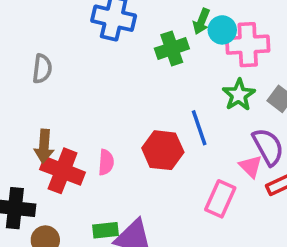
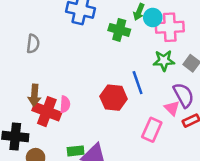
green cross: (172, 49) -> (119, 30), turned 35
green star: (239, 95) -> (164, 61), turned 30
pink semicircle: (106, 162) -> (65, 104), moved

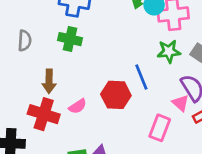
green cross: (119, 30) -> (70, 39), moved
brown arrow: (34, 95) -> (49, 81), moved
pink semicircle: (65, 104) -> (78, 106), moved, turned 56

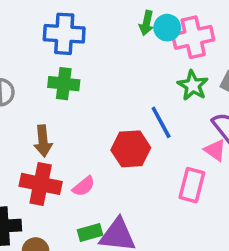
green star: (169, 51) -> (193, 85), turned -30
pink semicircle: (78, 106) -> (84, 186), moved

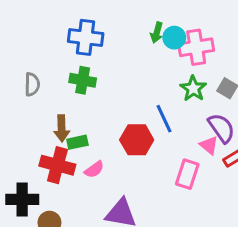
green rectangle: (90, 232) -> (77, 142), moved

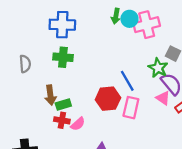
green star: (193, 89) -> (158, 68), moved
red cross: (57, 165) -> (62, 120), moved, size x0.6
pink rectangle: (187, 174) -> (131, 108), moved

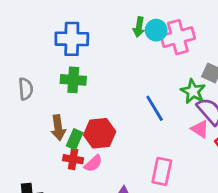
red hexagon: (108, 99) -> (100, 133), moved
green rectangle: (63, 104) -> (75, 139), turned -48
pink rectangle: (131, 108) -> (162, 171), moved

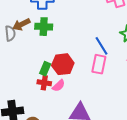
brown arrow: (58, 128) -> (21, 24), moved, turned 72
pink rectangle: (162, 171) -> (99, 64), moved

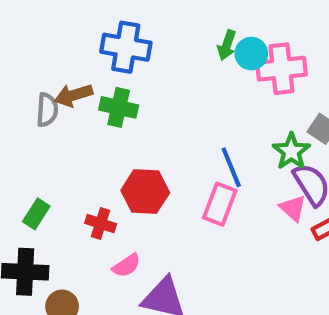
green rectangle: (45, 69) -> (36, 214), moved
pink semicircle: (59, 86) -> (126, 266), moved

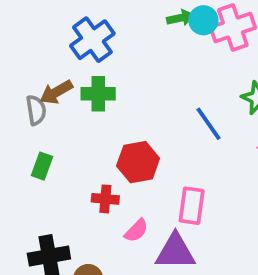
green arrow: (227, 45) -> (180, 18), turned -108
blue cross: (126, 47) -> (92, 40), turned -33
pink rectangle: (220, 204) -> (192, 206), moved
green rectangle: (36, 214) -> (42, 166), moved

